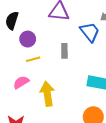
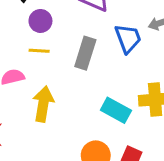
gray rectangle: (64, 51) -> (85, 53), size x1.5

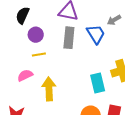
gray rectangle: (85, 53) -> (69, 38), moved
cyan rectangle: (116, 110) -> (98, 83), turned 60

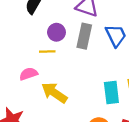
purple circle: (36, 35) -> (56, 32), moved
yellow arrow: (49, 89) -> (54, 93), turned -60

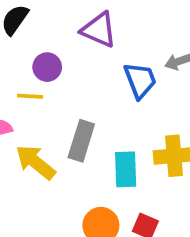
gray rectangle: (84, 36) -> (81, 141), moved

